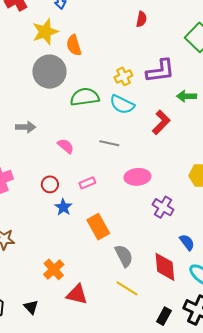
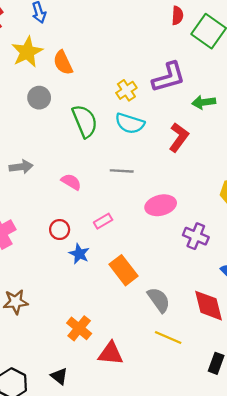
red semicircle: (141, 19) -> (177, 15), moved
gray circle: (49, 72) -> (39, 98), size x0.6
green semicircle: (85, 97) -> (85, 121), turned 84

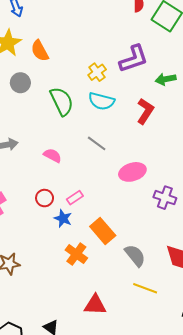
gray line: (122, 171) -> (97, 143), turned 36
pink rectangle: (103, 221) -> (75, 198), moved
orange cross: (79, 328) -> (76, 254), moved

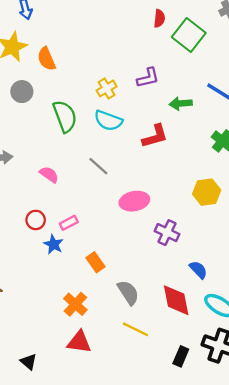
purple L-shape: (134, 59) -> (148, 78), size x0.7
red L-shape: (145, 111) -> (155, 136), turned 35
orange rectangle: (103, 231) -> (96, 262), size x0.7
orange cross: (76, 254) -> (75, 304), moved

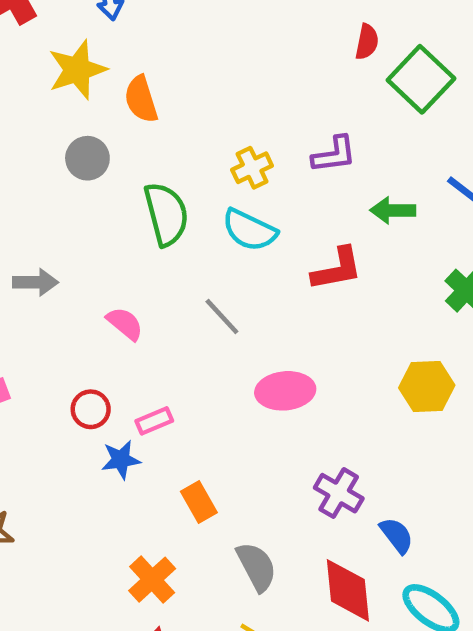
purple cross: (167, 233) -> (339, 493), moved
blue star: (54, 244) -> (121, 460), turned 30

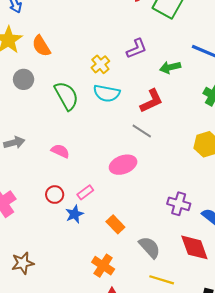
gray line: (222, 317) -> (142, 131), moved
pink ellipse: (285, 391) -> (123, 165), moved

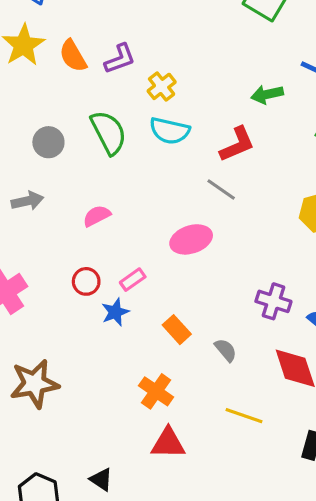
purple L-shape: (137, 49) -> (120, 59), moved
gray circle: (24, 79) -> (48, 142), moved
pink semicircle: (60, 151) -> (97, 216), turned -54
gray semicircle: (150, 247) -> (226, 350), moved, size x0.7
brown star: (23, 263) -> (34, 384), size x1.4

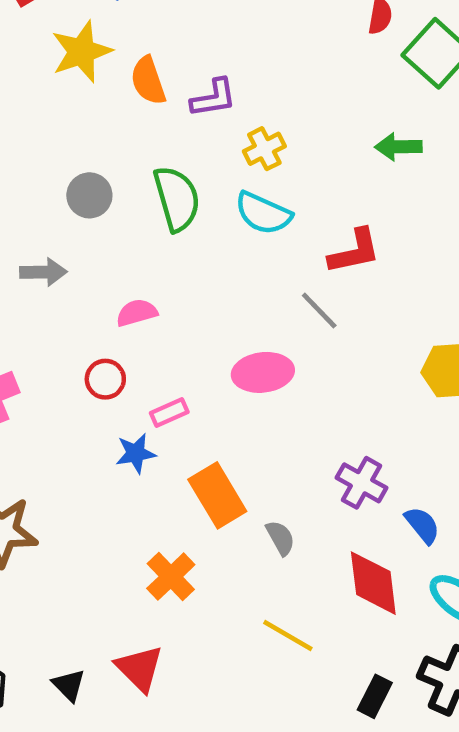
green arrow: (267, 94) -> (398, 147), moved
red circle: (86, 281) -> (105, 379), moved
orange rectangle: (177, 330) -> (217, 495), size x1.5
red triangle: (168, 443) -> (140, 668), moved, turned 33

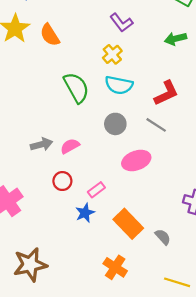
purple L-shape: (214, 98) -> (121, 23), moved, turned 75
gray circle: (89, 195) -> (115, 124), moved
gray arrow: (43, 272) -> (41, 144), moved

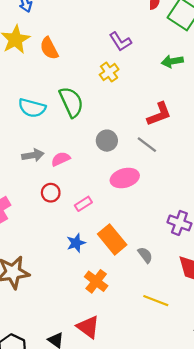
cyan semicircle: (119, 85) -> (32, 108), moved
blue star: (85, 213) -> (76, 243), moved

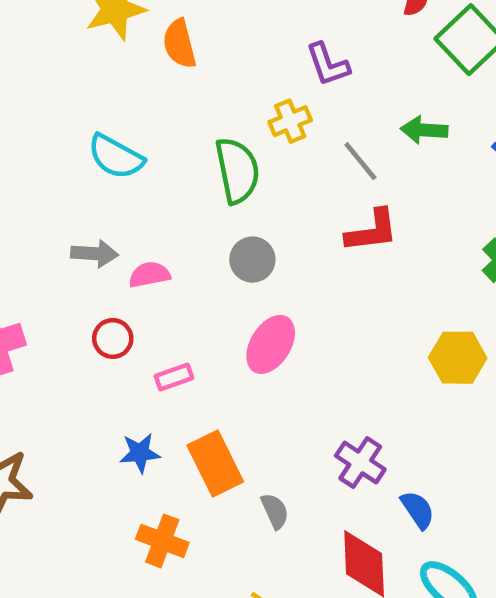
green semicircle: (71, 102) -> (237, 170), moved
gray line: (147, 145) -> (360, 161), moved
pink ellipse: (125, 178) -> (271, 344), turned -56
orange cross: (96, 281) -> (162, 541), turned -30

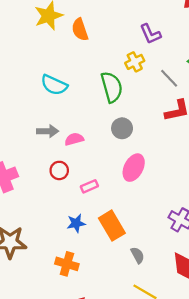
gray semicircle: (275, 511) -> (138, 255), moved
orange cross: (162, 541) -> (67, 264), moved

